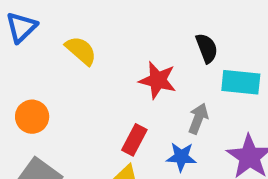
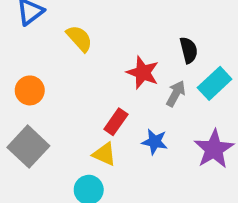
cyan rectangle: (241, 82) -> (215, 83), turned -56
gray arrow: (198, 119) -> (176, 94), moved

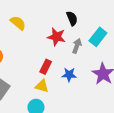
black semicircle: (189, 50) -> (72, 18), moved

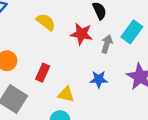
yellow semicircle: (18, 23) -> (46, 22), moved
red rectangle: (46, 67) -> (43, 73), moved

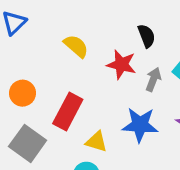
red rectangle: (43, 73) -> (68, 111), size x1.5
blue star: (99, 79) -> (140, 125), size x1.5

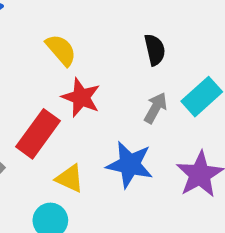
red star: (121, 64) -> (81, 97), moved

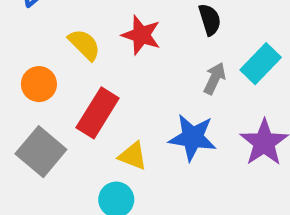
yellow semicircle: (61, 50) -> (84, 45), moved
red star: (81, 97) -> (141, 35), moved

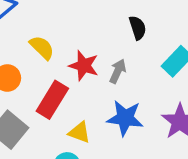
red star: (141, 35) -> (84, 66), moved
gray arrow: (215, 78) -> (118, 71), moved

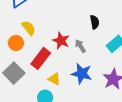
yellow semicircle: (42, 48) -> (29, 28), moved
gray arrow: (118, 71) -> (80, 46), turned -64

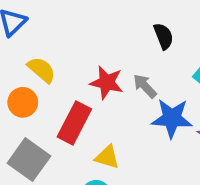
blue star: (82, 74) -> (172, 118), moved

